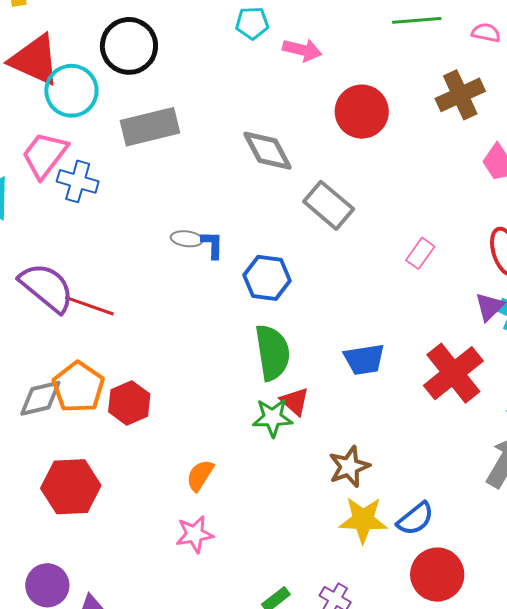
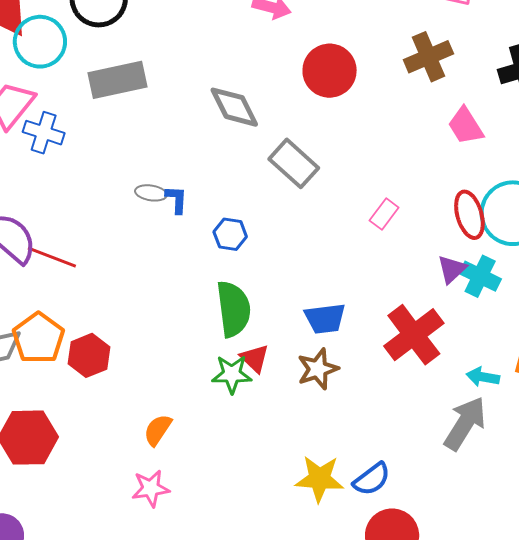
blue hexagon: (267, 278) -> (230, 234), size x0.7
brown star: (349, 467) -> (318, 369), moved

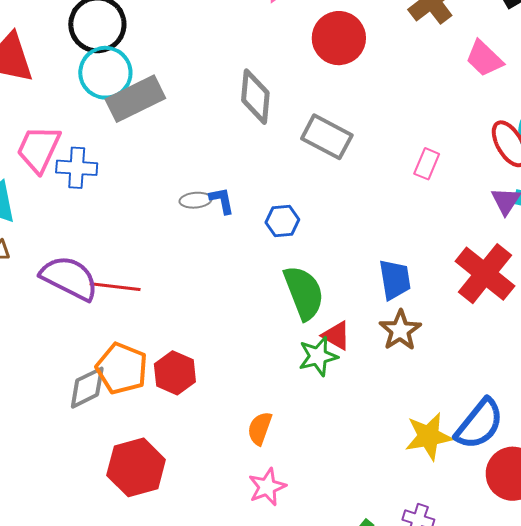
cyan circle: (40, 42) -> (105, 73), moved
gray diamond: (234, 107) -> (255, 97), turned 46
blue trapezoid: (325, 318) -> (395, 280), turned -78
blue semicircle: (372, 479) -> (479, 424), size x1.4

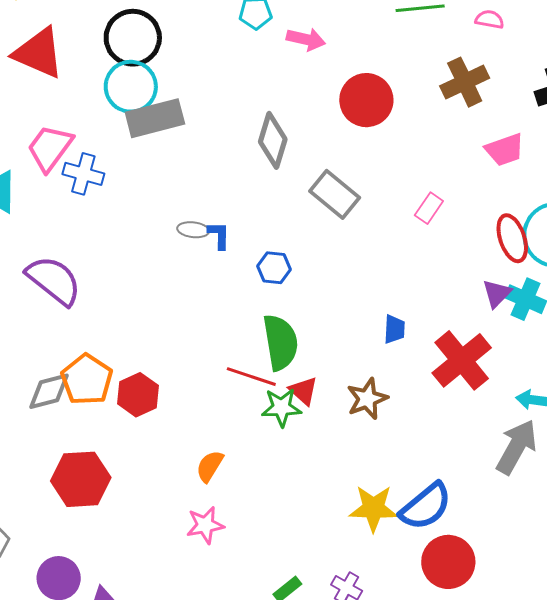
pink trapezoid: (484, 59) -> (505, 150), turned -75
pink rectangle: (427, 164) -> (429, 208), moved
blue trapezoid: (395, 280) -> (394, 329), moved, size x0.7
red line: (115, 287) -> (251, 377), moved

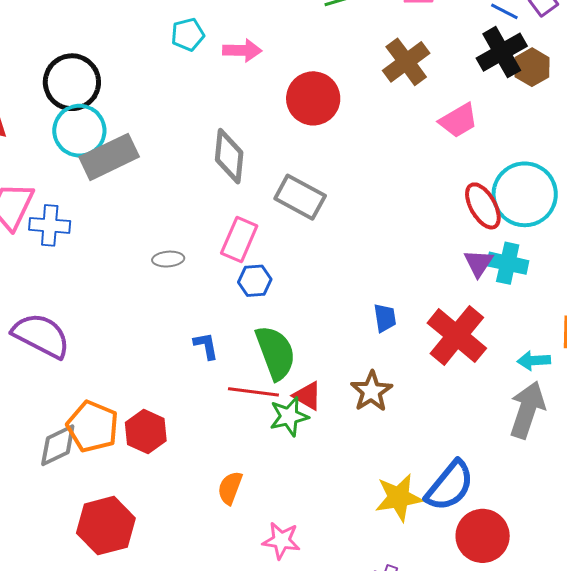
pink rectangle: (429, 208) -> (239, 239), moved, size x1.4
blue L-shape: (219, 235) -> (206, 346), moved
pink star: (205, 525) -> (281, 541), moved, turned 30

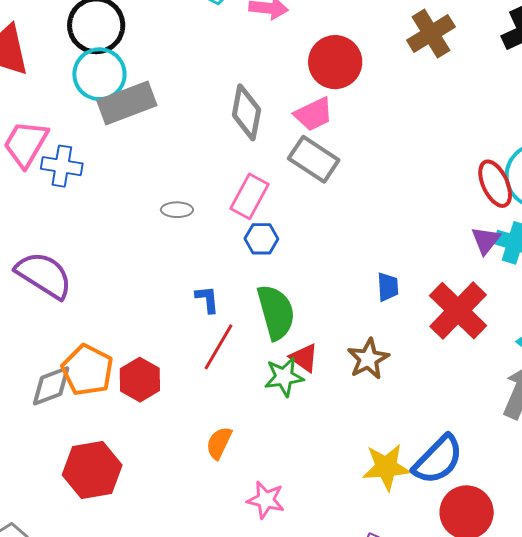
pink trapezoid: (458, 120) -> (314, 114), moved
red line: (253, 392) -> (218, 347), moved, turned -72

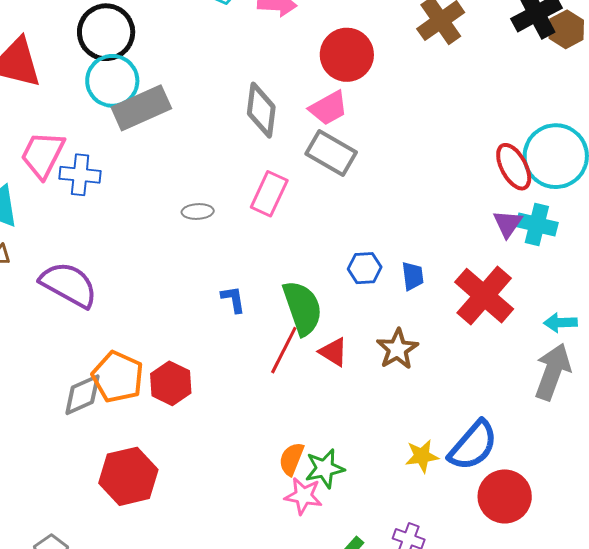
blue hexagon: (261, 239) -> (365, 268), moved
red line: (218, 347) -> (284, 350), moved
green star: (284, 377) -> (325, 468), moved
orange semicircle: (219, 443) -> (291, 459), moved
yellow star: (386, 467) -> (422, 456), size x0.7

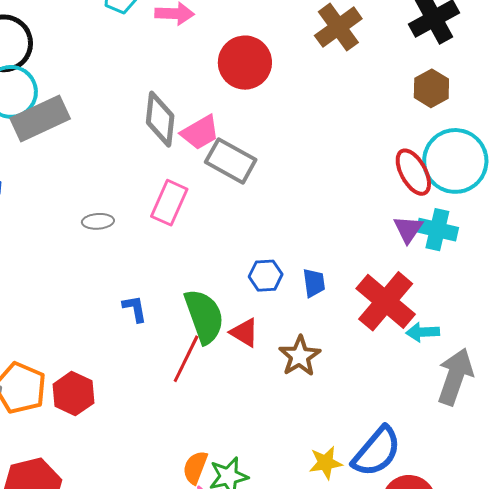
brown hexagon: (566, 29) -> (431, 88), moved
pink trapezoid: (328, 108) -> (200, 132), moved
cyan arrow: (560, 323) -> (423, 332), moved
red triangle: (333, 352) -> (244, 333), moved

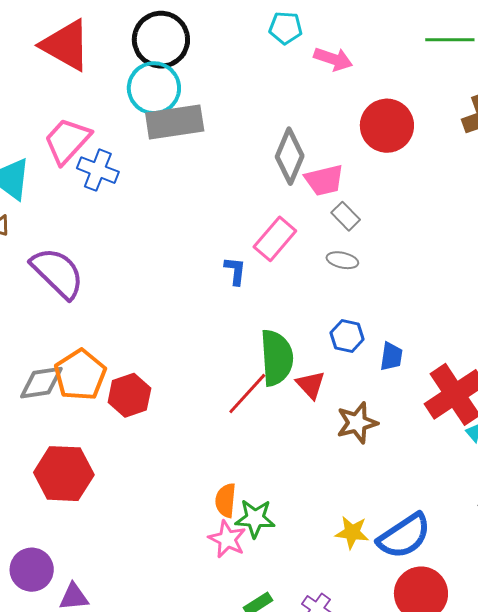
gray rectangle: (231, 161) -> (346, 216), size x0.6
gray ellipse: (98, 221) -> (342, 260), moved
blue L-shape: (135, 309) -> (235, 271), moved
orange semicircle: (195, 467) -> (226, 500), turned -32

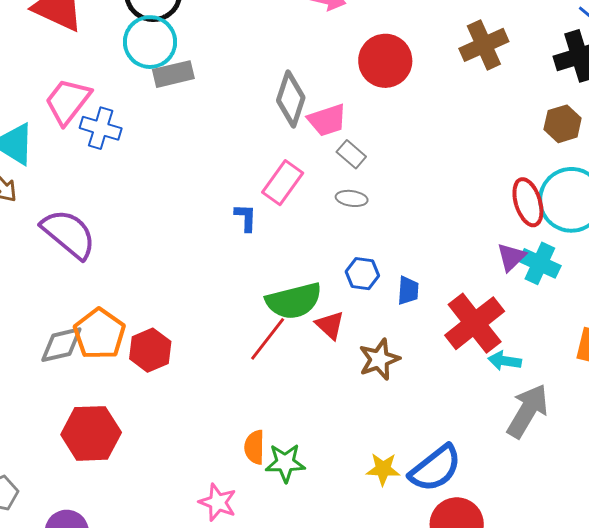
gray rectangle: (175, 122) -> (173, 74), size x0.7
green semicircle: (277, 358) -> (294, 301), turned 84
pink star: (227, 539) -> (218, 502), moved

